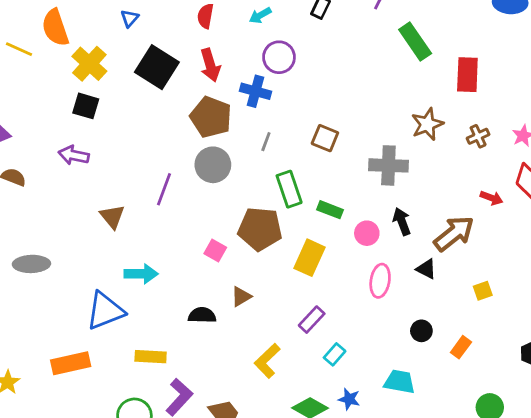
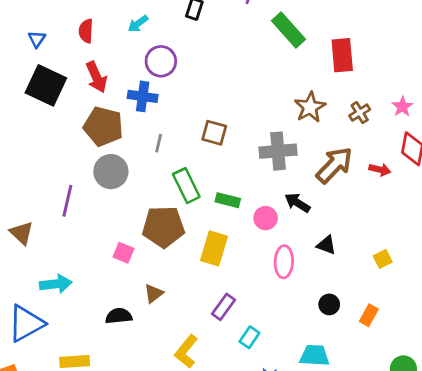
blue triangle: (130, 18) -> (37, 39), moved
black arrow: (402, 221) -> (297, 203), turned -30
brown arrow: (454, 234) -> (334, 165), moved

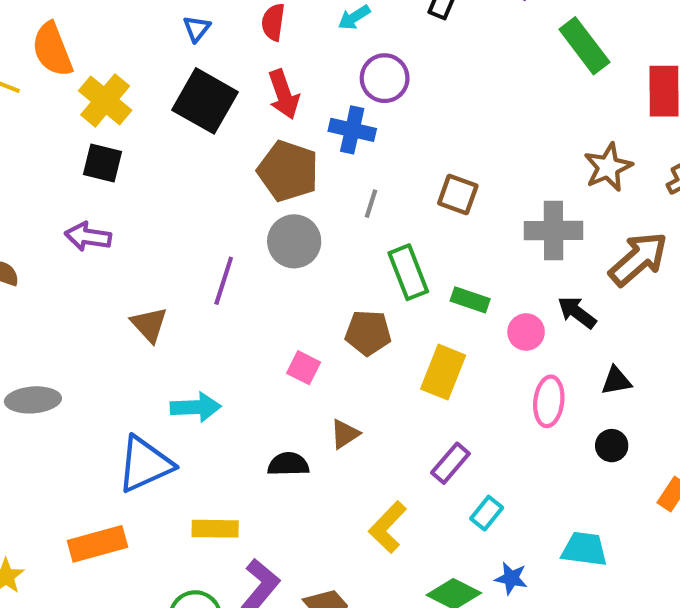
brown pentagon: (163, 227) -> (368, 333), size x0.7
black triangle: (326, 245) -> (616, 381), turned -35
black circle: (329, 304) -> (612, 446), moved

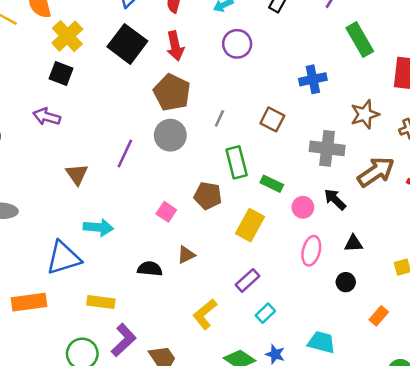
blue cross: (352, 130) -> (313, 79), moved, turned -32

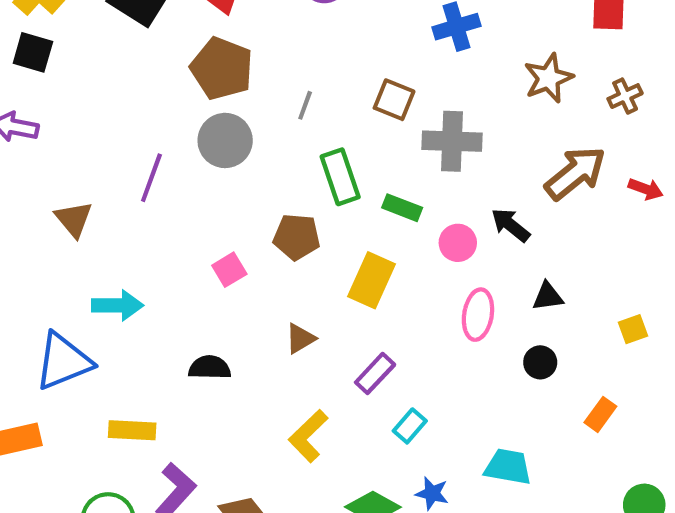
gray cross: (327, 148) -> (452, 141), moved
pink square: (166, 212) -> (229, 270), turned 30
brown triangle: (186, 255) -> (300, 339), moved

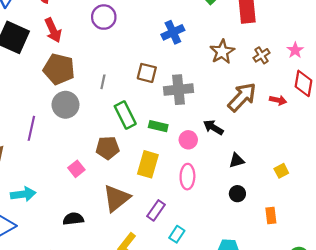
pink ellipse: (478, 315) -> (187, 177), moved
brown triangle: (300, 339) -> (116, 198), size x1.8
orange rectangle: (600, 414) -> (271, 215), turned -35

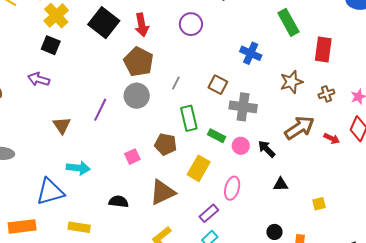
blue cross: (173, 32) -> (251, 53), turned 35
pink circle: (188, 140) -> (241, 146), moved
black circle: (237, 194) -> (274, 232), moved
purple rectangle: (156, 210) -> (209, 213), moved

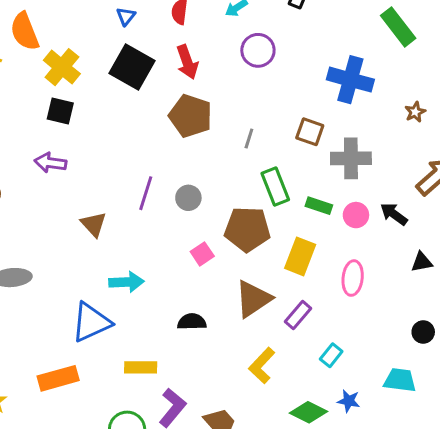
blue cross: (251, 53) -> (350, 80), size x1.4
brown star: (291, 82) -> (415, 112), size x0.6
gray circle: (137, 96) -> (188, 198), moved, size x0.7
brown pentagon: (166, 144) -> (247, 229), size x1.4
purple rectangle: (209, 213) -> (298, 315), moved

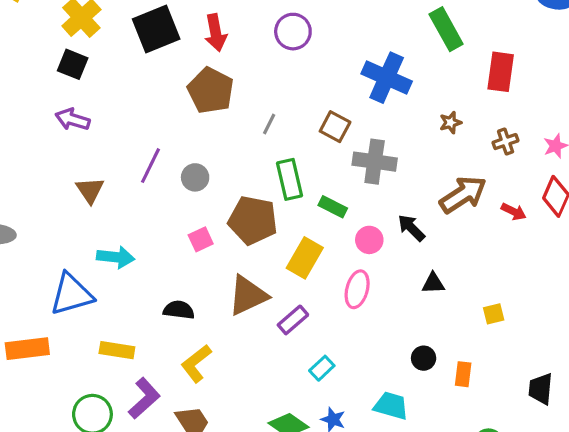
black square: (132, 67) -> (156, 29), turned 30
purple arrow: (50, 163) -> (73, 119), moved
pink circle: (356, 215) -> (369, 240), moved
yellow L-shape: (262, 366) -> (196, 363), moved

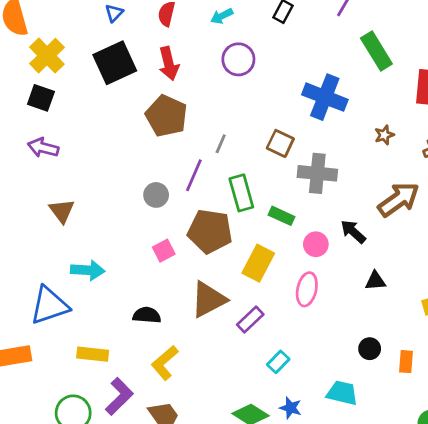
purple line: (150, 166) -> (194, 175), moved

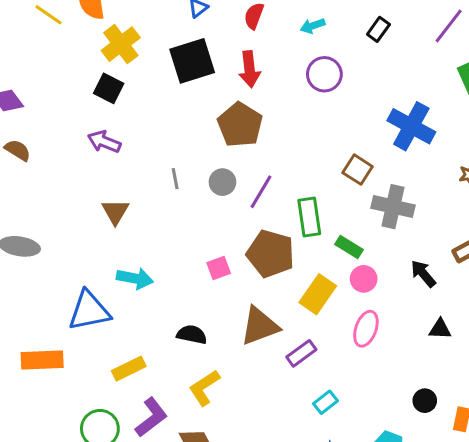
gray line: (221, 144) -> (175, 179), moved, turned -42
gray circle: (156, 195) -> (222, 182), moved
pink circle: (316, 244) -> (364, 279), moved
yellow rectangle: (93, 354) -> (129, 369), turned -40

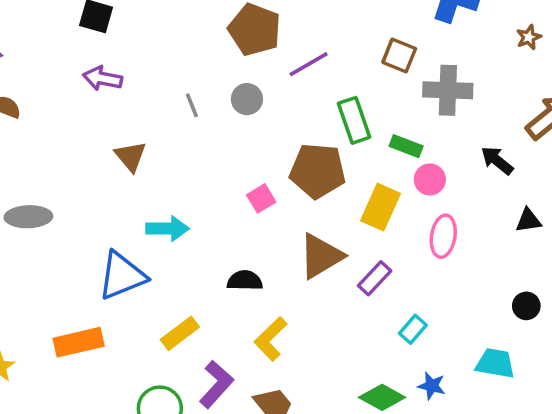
purple line: (261, 192) -> (309, 64), moved, turned 40

